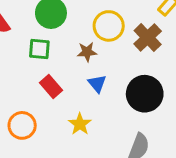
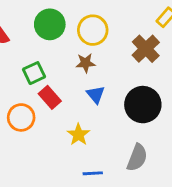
yellow circle: (109, 26) -> (93, 30), moved
green square: (39, 49) -> (34, 73), moved, turned -30
orange circle: (22, 125) -> (21, 117), moved

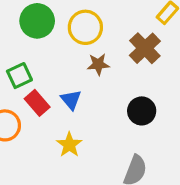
brown star: (86, 63) -> (98, 64), moved
blue triangle: (96, 95) -> (71, 100), moved
black circle: (143, 105) -> (142, 111), size x0.7

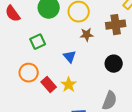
brown cross: (145, 48) -> (116, 25), turned 36
red rectangle: (37, 103) -> (49, 85), moved

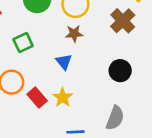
brown cross: (116, 25) -> (123, 21), turned -36
brown star: (87, 35) -> (74, 34), moved

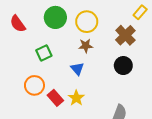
black circle: (120, 71) -> (123, 66), moved

